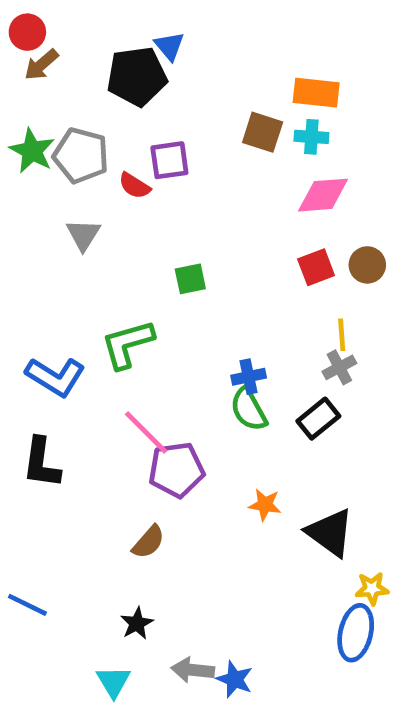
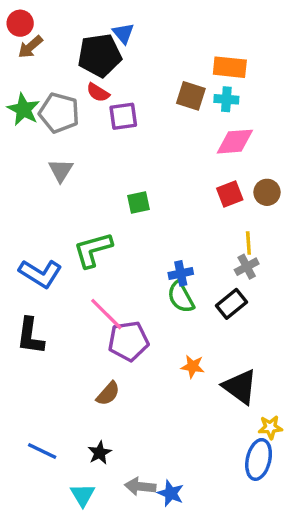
red semicircle: (134, 186) -> (98, 93), moved
blue line: (27, 605) -> (42, 451), moved

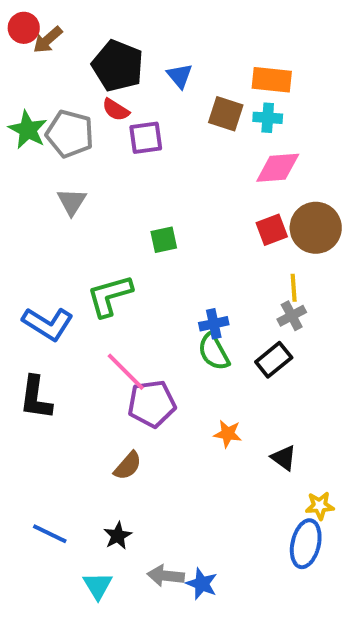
blue triangle: (123, 33) -> (180, 76), moved
brown arrow: (30, 47) -> (48, 40), moved
black pentagon: (100, 55) -> (118, 66), turned 30
brown circle: (267, 192) -> (316, 228), size x1.6
black triangle: (240, 387) -> (284, 458), size x0.6

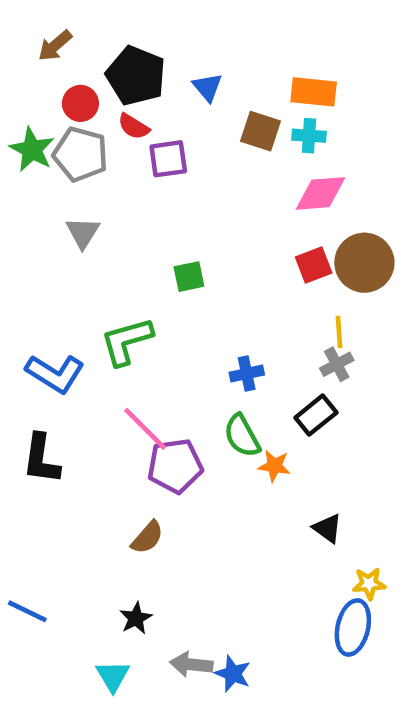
red circle: (24, 28) -> (80, 103), moved
green semicircle: (214, 352) -> (242, 436), moved
orange star: (228, 434) -> (274, 466), moved
blue line: (50, 534) -> (27, 611), moved

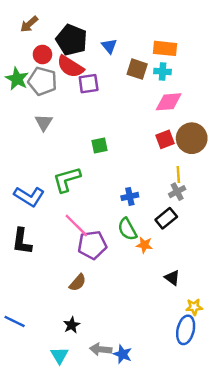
red semicircle: (134, 126) -> (70, 67), size x1.6

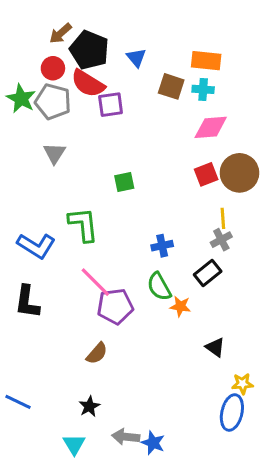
brown arrow: (29, 24) -> (61, 33), moved
green L-shape: (67, 179) -> (83, 224), turned 100

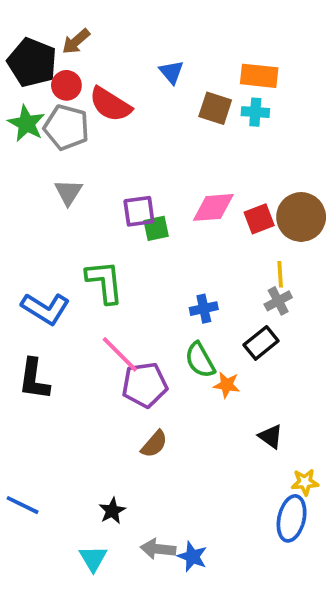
black pentagon: (89, 50) -> (32, 62), moved
purple square: (111, 105) -> (139, 211), moved
pink diamond: (211, 127) -> (213, 207), moved
brown semicircle: (97, 353) -> (154, 444), moved

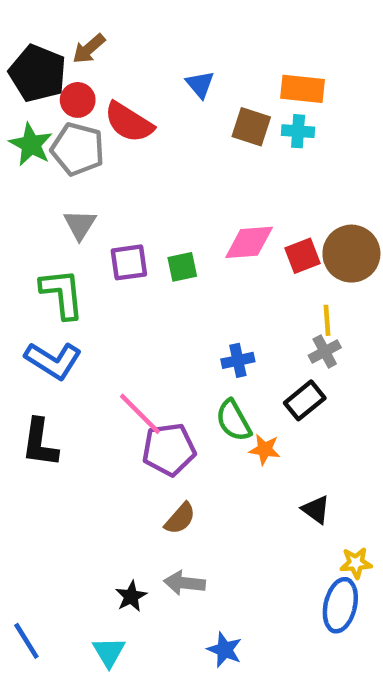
purple square: (139, 211) -> (129, 262), moved
green L-shape: (105, 282) -> (62, 294), moved
blue line: (23, 505) -> (26, 641), moved, turned 32
gray arrow: (158, 549) -> (185, 583), moved

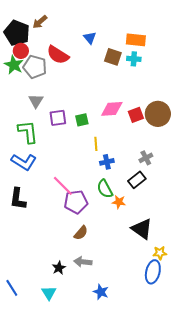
red circle: (78, 100) -> (21, 51), moved
yellow line: (327, 320) -> (96, 144), moved
black triangle: (316, 510) -> (142, 229), size x1.6

